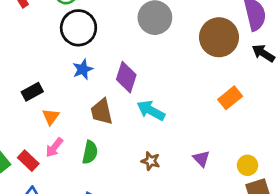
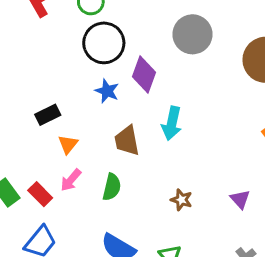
blue star: (83, 69) -> (107, 91), turned -30
purple diamond: (126, 77) -> (144, 74), moved
cyan arrow: (151, 111) -> (172, 123), moved, turned -108

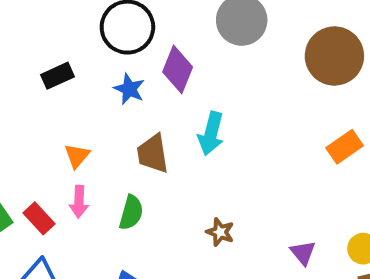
black rectangle: (48, 115) -> (57, 76), moved
pink arrow: (71, 180) -> (79, 202), turned -40
purple triangle: (240, 199) -> (303, 253), moved

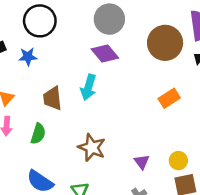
purple diamond: (178, 69) -> (105, 54), moved, turned -64
blue star: (129, 89) -> (28, 57), moved, turned -30
brown star: (220, 232) -> (92, 147), size x1.6

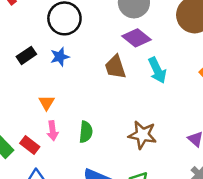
cyan arrow: (88, 87) -> (157, 70), moved, turned -30
brown trapezoid: (52, 98) -> (115, 67), moved

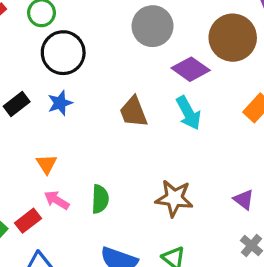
purple diamond: (136, 38) -> (191, 69), moved
pink arrow: (53, 131) -> (57, 200), turned 132
red rectangle: (30, 145) -> (28, 221), turned -72

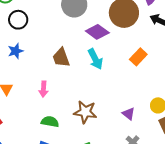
black circle: (63, 53) -> (18, 20), size x0.7
green semicircle: (100, 199) -> (50, 122), moved, turned -84
pink arrow: (57, 200) -> (43, 89), moved, turned -119

